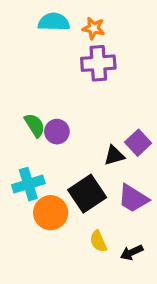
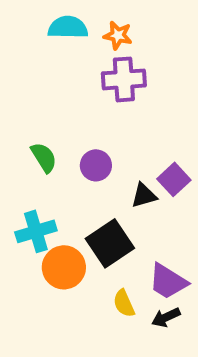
purple circle: (57, 132) -> (96, 165), moved
purple trapezoid: (133, 198) -> (168, 281), moved

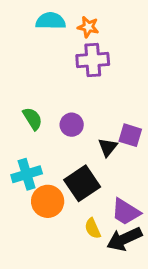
purple square: (174, 179) -> (130, 135), turned -30
black triangle: (144, 195) -> (108, 147), turned -35
black arrow: (166, 317) -> (124, 239), size x1.6

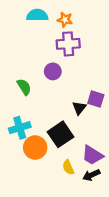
purple circle: (72, 125) -> (53, 71), moved
black arrow: (124, 239) -> (91, 175), size x0.7

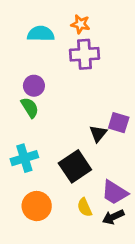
cyan semicircle: (37, 15) -> (41, 34), moved
purple circle: (53, 71) -> (34, 86), moved
orange circle: (35, 147) -> (37, 206), moved

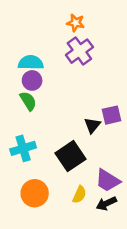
cyan semicircle: (41, 34) -> (31, 63), moved
purple cross: (85, 54) -> (79, 51), turned -32
purple square: (119, 123) -> (111, 115), turned -30
yellow semicircle: (85, 207) -> (79, 195), turned -132

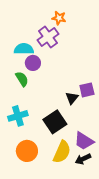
purple cross: (79, 51) -> (48, 37), moved
purple circle: (32, 80) -> (33, 63), moved
yellow semicircle: (79, 195) -> (62, 152), size x1.6

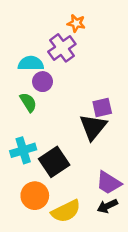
purple square: (87, 90) -> (102, 108), moved
black triangle: (72, 98) -> (93, 127), size x1.6
black square: (55, 122) -> (54, 162), moved
yellow semicircle: (62, 152) -> (66, 211), moved, turned 40

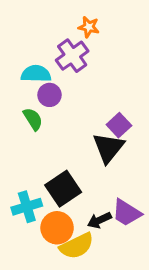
purple square: (102, 108) -> (119, 125), turned -30
cyan cross: (23, 150) -> (27, 207), moved
orange circle: (35, 196) -> (57, 228), moved
black arrow: (107, 206) -> (99, 220), moved

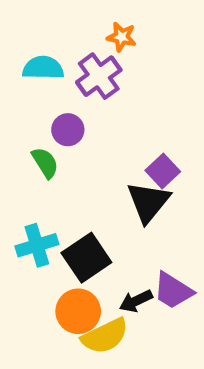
cyan semicircle: (36, 74) -> (43, 68), moved
cyan cross: (27, 207) -> (37, 245), moved

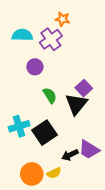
green semicircle: (45, 163) -> (50, 95), moved
orange circle: (78, 311) -> (32, 174), moved
yellow semicircle: (105, 336) -> (54, 173), size x0.6

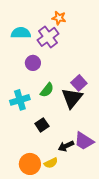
green semicircle: (50, 95) -> (47, 90), turned 70
cyan cross: (19, 126) -> (20, 100), moved
black square: (44, 133) -> (42, 125), size x0.6

